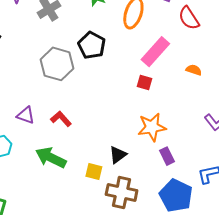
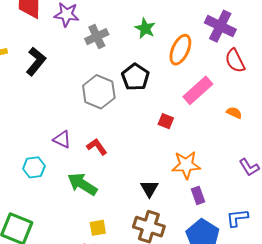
red square: (145, 83) -> (166, 121), moved
black triangle: (118, 155) -> (149, 189), turned -30
yellow square: (94, 171) -> (98, 228), moved, turned -30

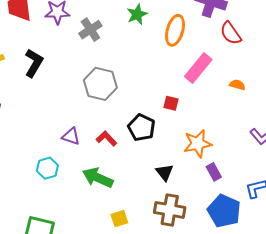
green star: (145, 28) -> (137, 14), turned 30
black pentagon: (135, 77) -> (141, 128), moved

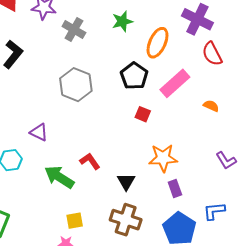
gray cross: (90, 30) -> (74, 30), turned -35
black pentagon: (141, 128) -> (134, 76), moved
red L-shape: (106, 138) -> (90, 161), moved

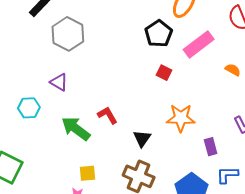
gray hexagon: (76, 85) -> (68, 34), moved
purple rectangle: (175, 188) -> (211, 147), moved

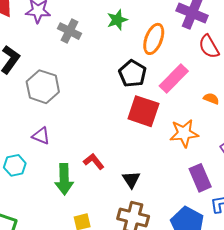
red square: (164, 73) -> (143, 111), size x2.0
orange star: (181, 118) -> (184, 133), moved
green arrow: (76, 129) -> (64, 179), turned -120
purple rectangle: (211, 147) -> (200, 178), size x1.5

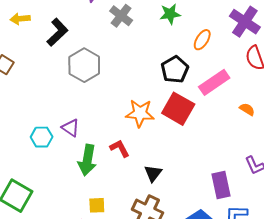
orange ellipse: (154, 39) -> (202, 40), size x0.7
orange star: (184, 133) -> (140, 113), moved
purple triangle: (41, 136) -> (70, 128), moved

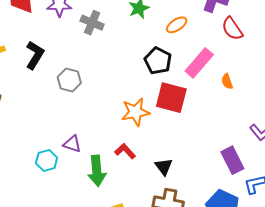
orange ellipse: (202, 40) -> (177, 25), turned 40
gray hexagon: (84, 65) -> (69, 80), size x0.7
orange semicircle: (247, 109) -> (227, 81), moved, turned -126

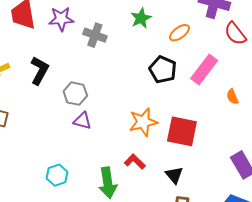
orange semicircle: (227, 81) -> (232, 97), moved
red square: (171, 98) -> (182, 131), moved
purple triangle: (72, 144) -> (82, 121), moved

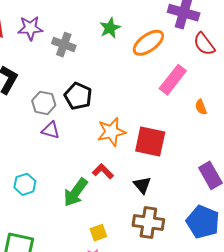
orange ellipse: (179, 33) -> (148, 43), size x1.5
black pentagon: (163, 70) -> (78, 96), moved
green arrow: (108, 183) -> (76, 192), turned 44

